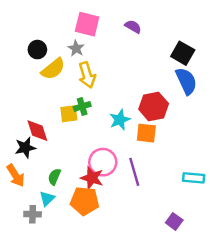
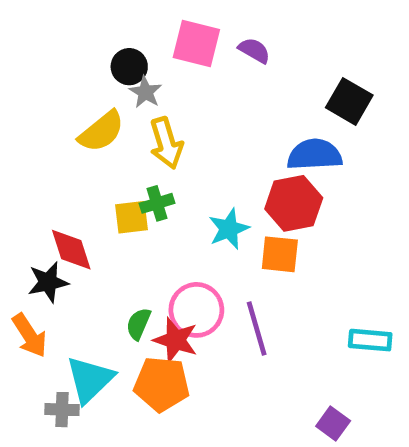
pink square: (87, 24) -> (196, 43), moved
black circle: (37, 50) -> (129, 67), moved
blue semicircle: (186, 81) -> (315, 155), moved, turned -68
green semicircle: (54, 177) -> (138, 324), moved
cyan triangle: (47, 198) -> (90, 379), size x1.6

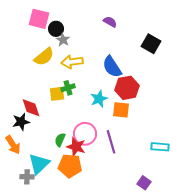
pink square: (196, 43) -> (39, 19), moved
yellow arrow: (166, 143) -> (72, 62), turned 100
blue semicircle: (315, 155) -> (112, 67), moved, turned -120

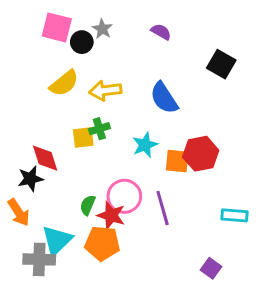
gray star: (63, 40) -> (102, 29), moved
red hexagon: (127, 88) -> (201, 154), moved
gray cross: (27, 177) -> (39, 259), size x1.5

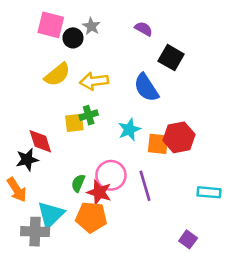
black square: (221, 64) -> (171, 58), moved

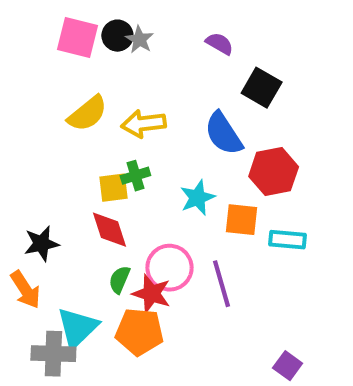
black circle: (73, 38) -> (117, 36), moved
red hexagon: (179, 137) -> (274, 172), moved
red diamond: (40, 141) -> (109, 230), moved
cyan rectangle: (209, 192) -> (288, 240), moved

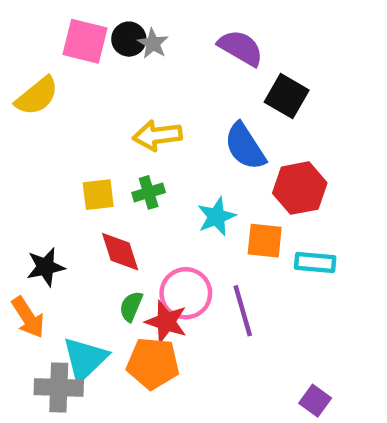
purple semicircle: (220, 44) -> (241, 48), size x1.5
yellow semicircle: (87, 114) -> (37, 96), moved
yellow square: (113, 188) -> (98, 195), moved

